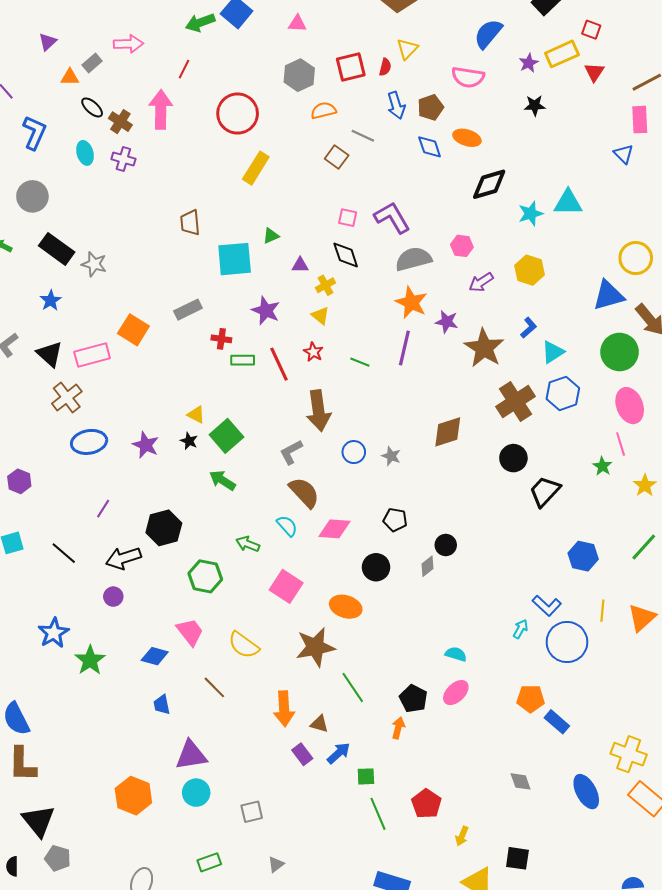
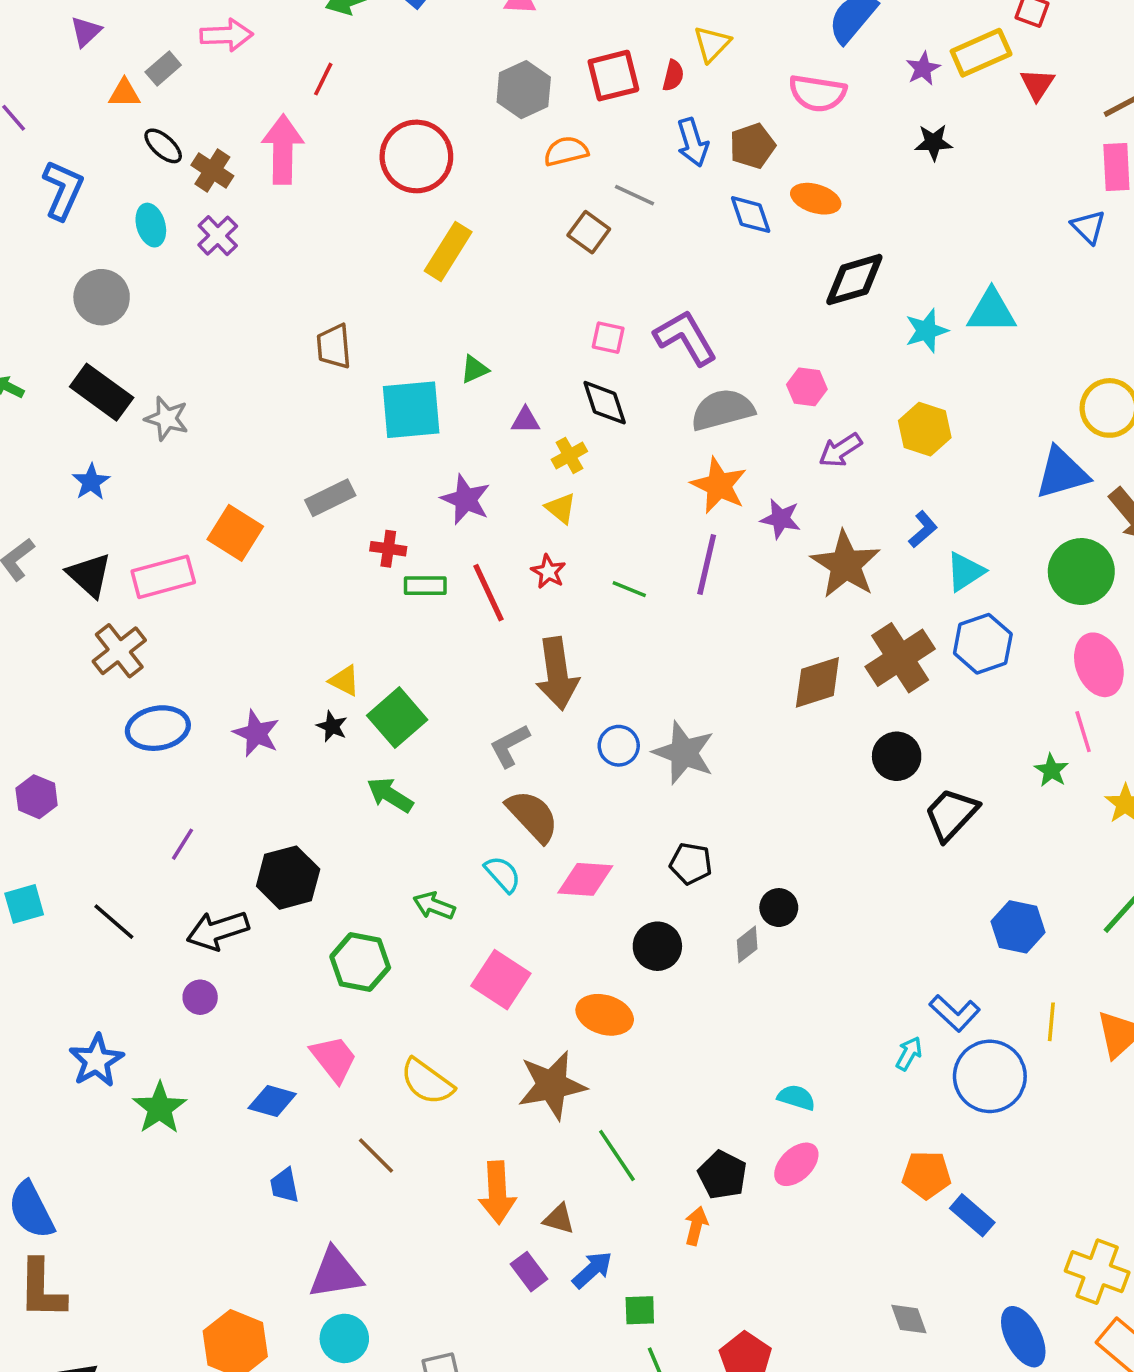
purple cross: (123, 159) -> (218, 236), turned 30
gray circle: (32, 196) -> (102, 297), moved
brown diamond: (448, 432) -> (817, 682), moved
gray star: (391, 456) -> (684, 753), size x1.8

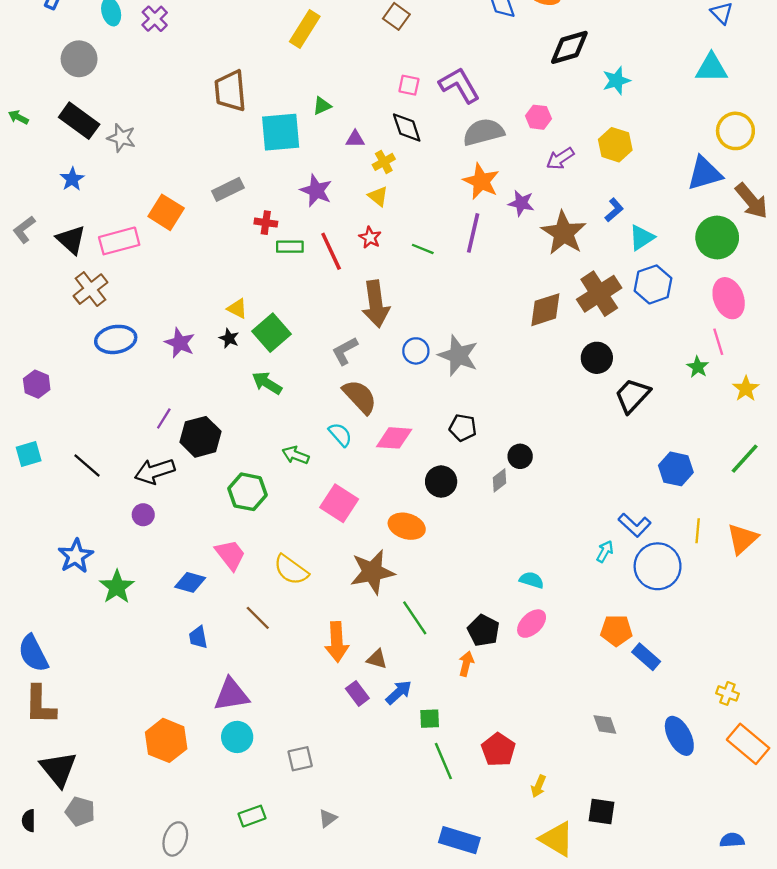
cyan triangle: (992, 311) -> (711, 68), moved
brown trapezoid: (334, 346) -> (230, 91), size x1.4
purple line: (183, 844) -> (164, 419), moved
yellow cross: (1097, 1272) -> (727, 693), size x0.6

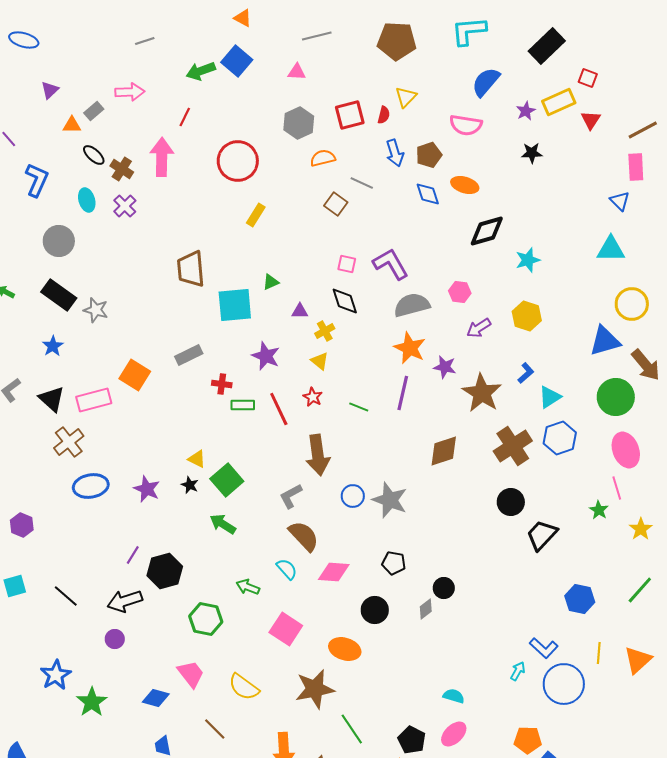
yellow rectangle: (305, 29) -> (256, 215), size x0.7
brown diamond: (545, 310) -> (444, 451), moved

